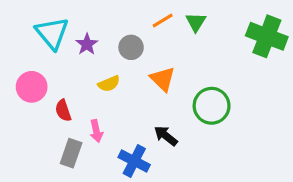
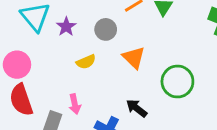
red semicircle: (63, 111) -> (21, 100), moved, size x1.6

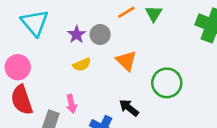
purple star: (66, 27) -> (77, 35), moved

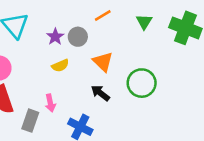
green triangle: (154, 14) -> (144, 22), moved
black arrow: (129, 108) -> (100, 93), moved

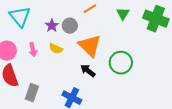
orange triangle: (103, 62) -> (90, 46), size x1.4
yellow semicircle: (60, 66) -> (56, 49), turned 48
pink arrow: (50, 103) -> (33, 50), moved

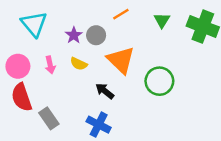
black arrow: (88, 71) -> (105, 91), moved
gray rectangle: (32, 93) -> (49, 118), turned -54

